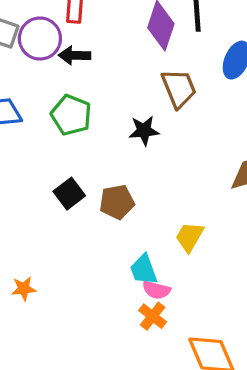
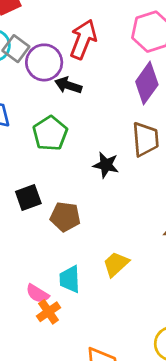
pink semicircle: (156, 290) -> (37, 294), moved
orange cross: (153, 316) -> (48, 312), moved

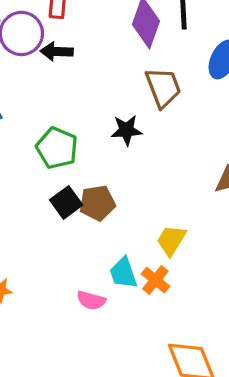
green pentagon: (50, 133) -> (57, 148), moved
black square: (28, 197) -> (66, 202), moved
orange cross: (48, 312) -> (155, 280), moved

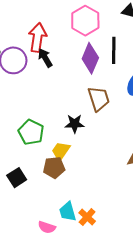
black arrow: (57, 51) -> (45, 58), moved, turned 54
black square: (66, 202) -> (17, 178), moved
yellow trapezoid: (171, 240) -> (61, 151), moved

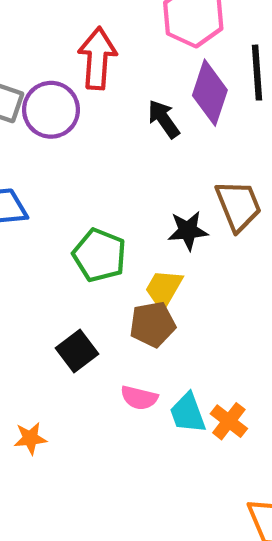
black arrow: (45, 58) -> (164, 119), moved
brown trapezoid: (99, 99) -> (238, 206), moved
pink semicircle: (47, 227) -> (139, 398), moved

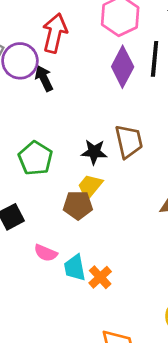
black arrow: (164, 119) -> (44, 78), moved
yellow trapezoid: (164, 289) -> (90, 187), moved
brown pentagon: (153, 324) -> (78, 205), moved

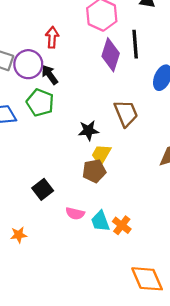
red arrow: (55, 33) -> (52, 37), size x0.7
black star: (94, 152) -> (88, 130), moved
green pentagon: (35, 158) -> (40, 103), moved

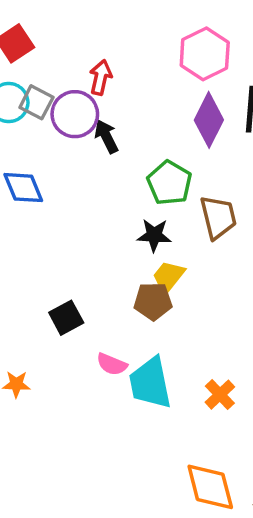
red arrow: (52, 37) -> (101, 77), moved
green pentagon: (40, 103) -> (169, 183), moved
cyan trapezoid: (100, 221) -> (150, 383), size x1.5
orange cross: (122, 225) -> (220, 395), moved

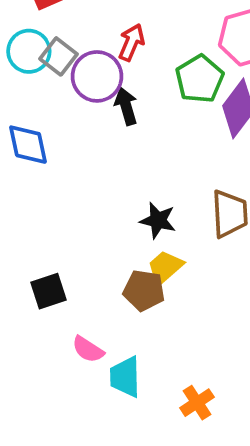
green pentagon: (169, 183) -> (200, 79), moved
cyan trapezoid: (150, 383) -> (125, 377), size x0.7

